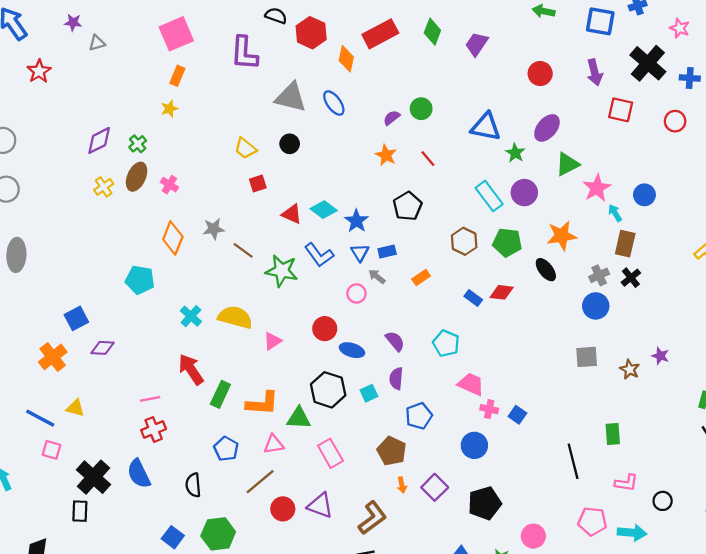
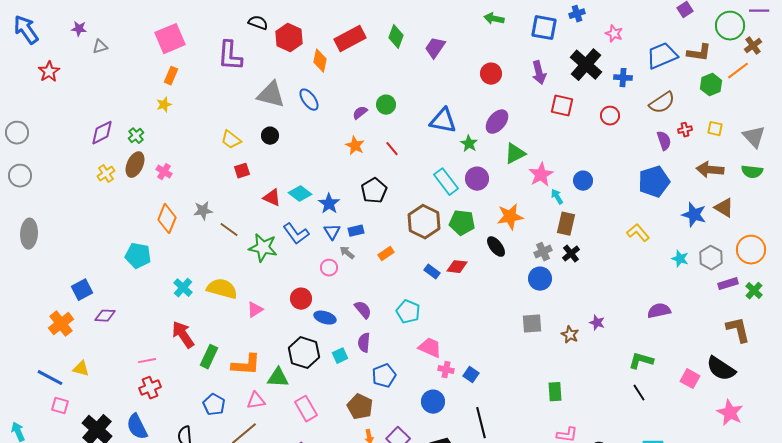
brown hexagon: (464, 241) -> (424, 222), size x1.4
black line: (573, 461) -> (481, 423), moved

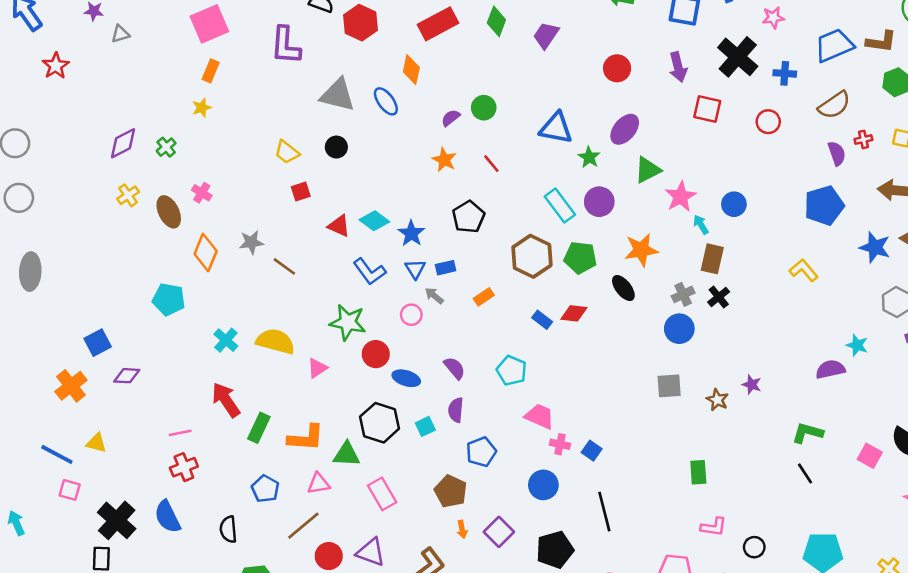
pink star: (614, 34) -> (773, 18), turned -30
orange diamond: (320, 61) -> (411, 70), moved
brown ellipse: (135, 165) -> (169, 212), moved, turned -50
green star: (263, 248) -> (348, 322), moved
cyan star: (680, 259) -> (857, 345), moved

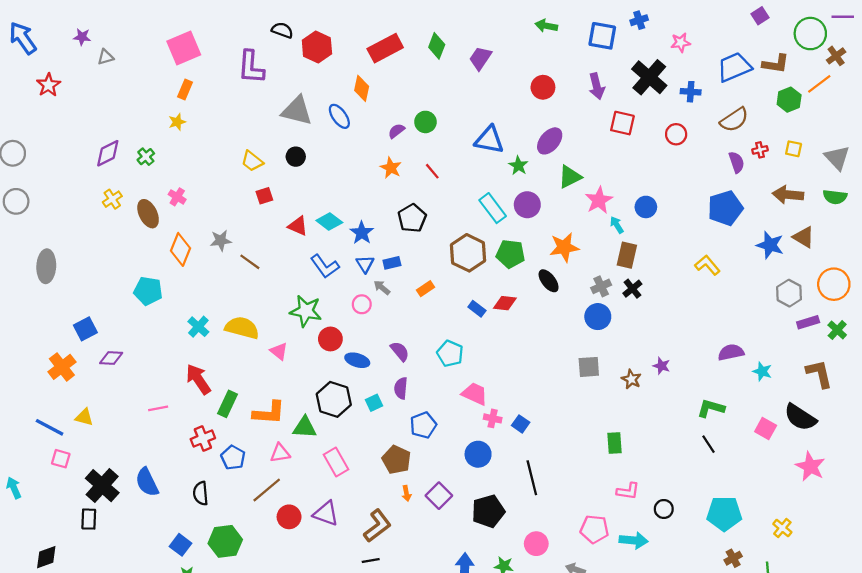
gray ellipse: (30, 272) -> (46, 266), moved
cyan star: (857, 345) -> (762, 371), moved
pink triangle: (317, 368) -> (279, 351), turned -48
red cross: (184, 467) -> (203, 439), moved

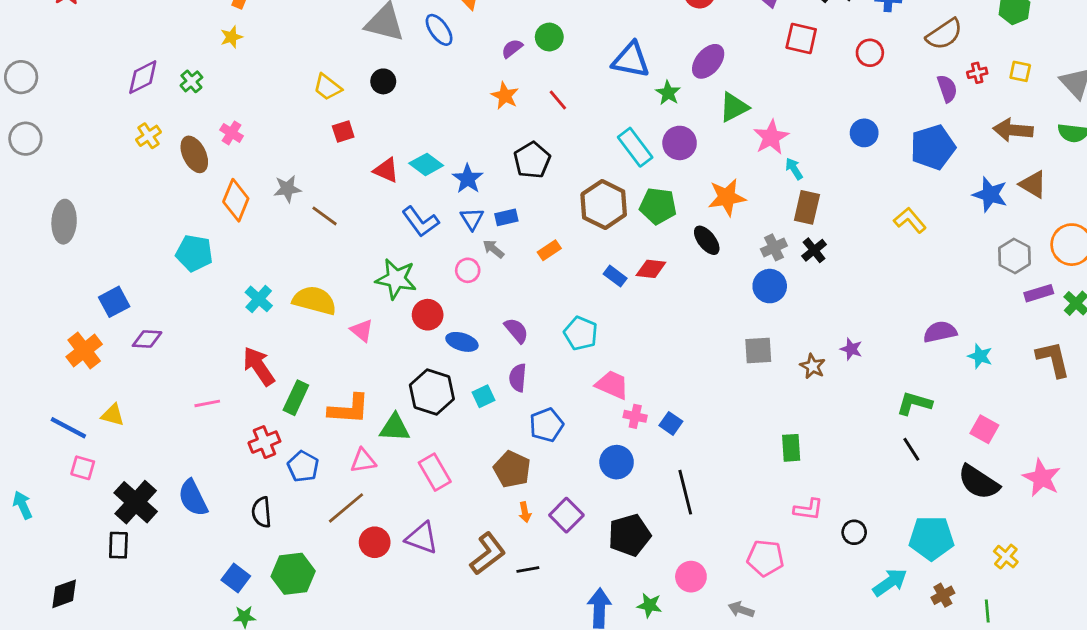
blue circle: (646, 207) -> (864, 133), moved
black semicircle: (800, 417) -> (979, 482), moved
cyan arrow: (634, 540) -> (890, 582), moved, turned -40
black line: (371, 560) -> (528, 569), moved

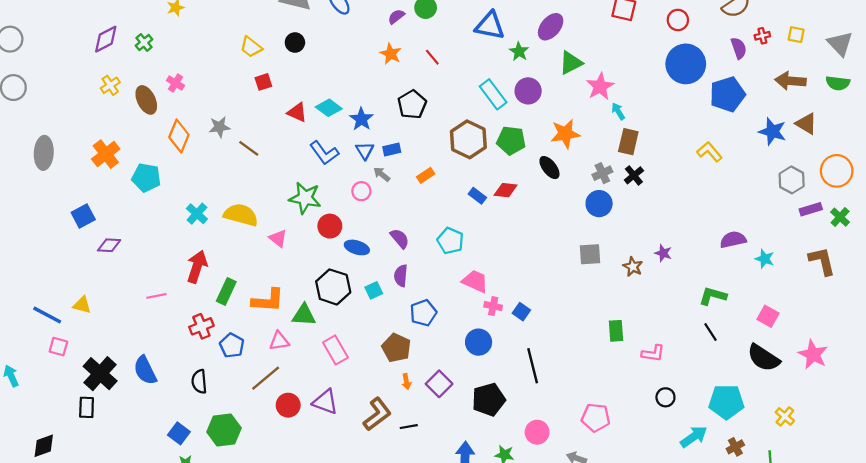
blue circle: (864, 133) -> (686, 64), moved, size x1.8
orange cross: (84, 350) -> (106, 154), moved
red arrow: (259, 366) -> (197, 267), turned 52
pink L-shape: (808, 509) -> (653, 353), moved

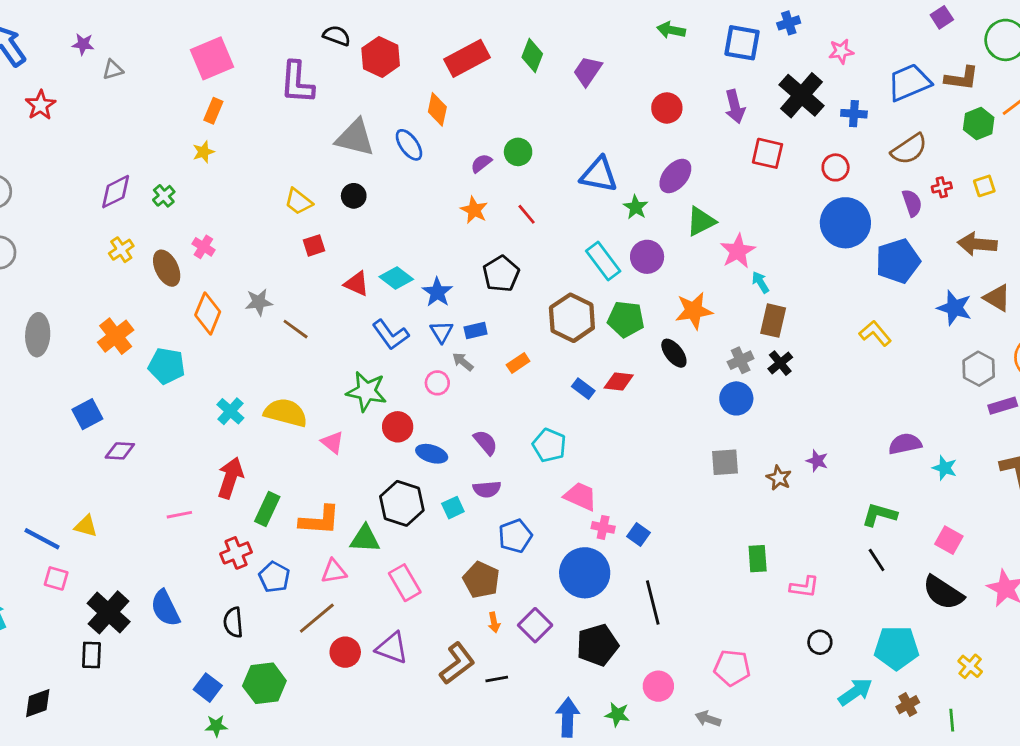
yellow square: (796, 35) -> (984, 186), turned -30
purple semicircle: (401, 276) -> (487, 489), turned -100
blue circle: (479, 342) -> (585, 573), size x1.5

